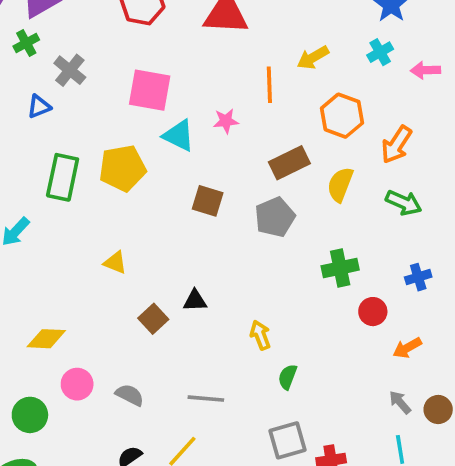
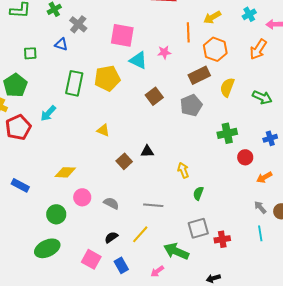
blue triangle: (39, 107) -> (61, 44), turned 40
orange hexagon: (342, 116) -> (215, 49), moved
orange arrow: (396, 145) -> (258, 49), moved
brown square: (208, 201) -> (154, 96), turned 36

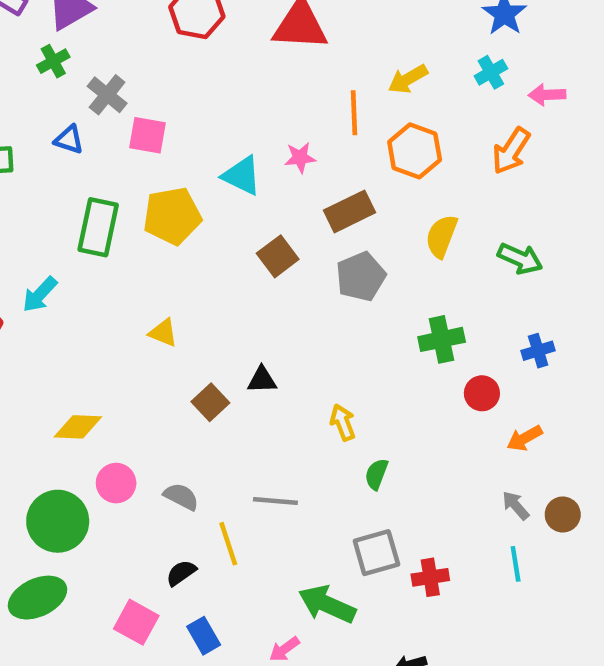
pink square: (122, 35) -> (147, 135), moved, size x0.7
brown rectangle: (199, 75) -> (349, 211), moved
green circle: (56, 214) -> (58, 521), size x1.4
yellow line: (140, 234) -> (228, 544), moved, turned -60

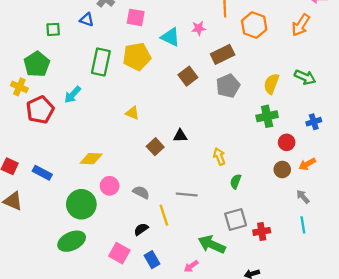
pink square: (147, 135) -> (136, 17), moved
yellow semicircle: (442, 236) -> (271, 84), moved
brown circle: (563, 514) -> (282, 170), moved

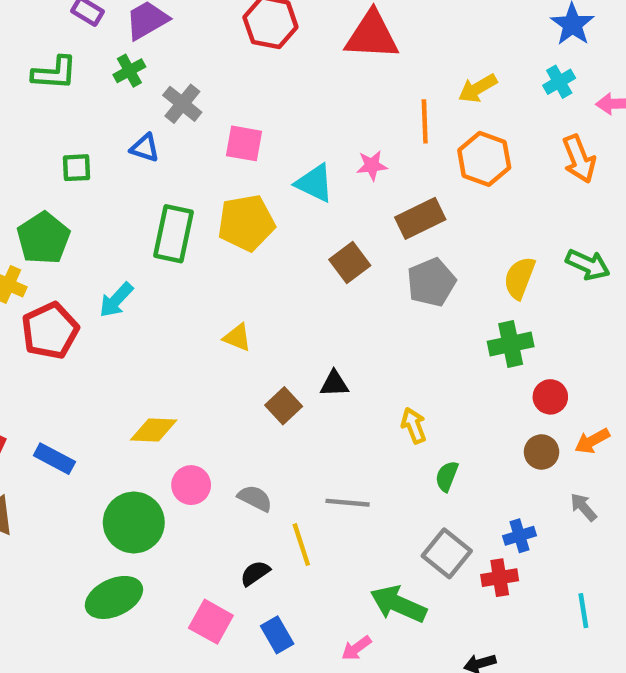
orange arrow: (301, 25) -> (579, 159), turned -55
blue cross: (314, 122) -> (519, 536), moved
gray square: (236, 219) -> (447, 553), turned -35
cyan line: (303, 225) -> (583, 611), moved

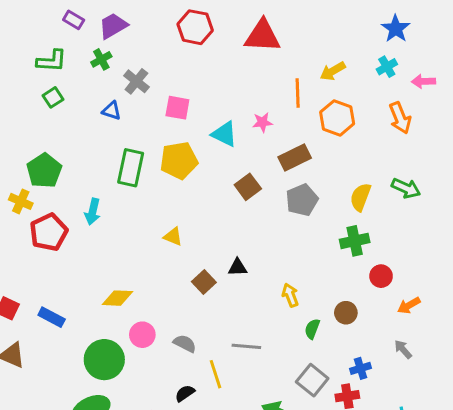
green square: (76, 168) -> (53, 97), moved, turned -30
cyan arrow: (116, 300) -> (93, 212), turned -30
brown circle: (542, 452) -> (346, 313), moved

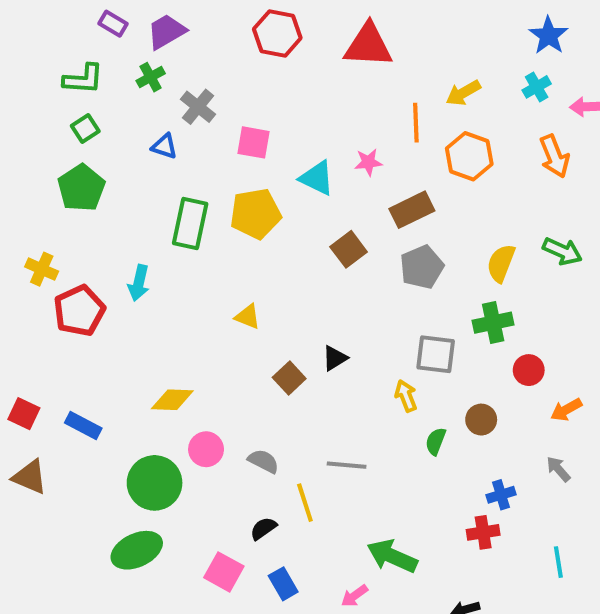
green pentagon: (44, 171) -> (81, 188), moved
black triangle: (238, 267) -> (335, 358), turned -30
gray square: (312, 380) -> (436, 354), moved, turned -32

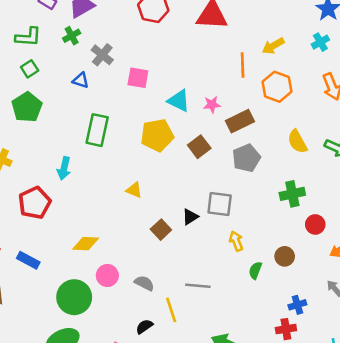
pink star: (368, 162) -> (212, 105), moved
yellow pentagon: (255, 214) -> (157, 135), moved
yellow semicircle: (501, 263) -> (297, 142), moved, turned -50
red pentagon: (79, 311) -> (35, 203), moved
gray square: (436, 354) -> (220, 204), moved

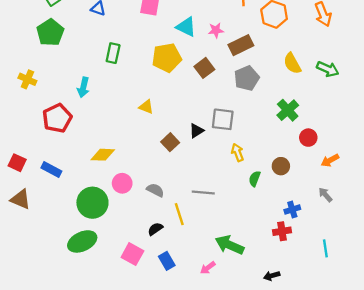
green rectangle: (97, 130) -> (113, 53), size x0.7
green cross: (292, 194) -> (288, 110), turned -30

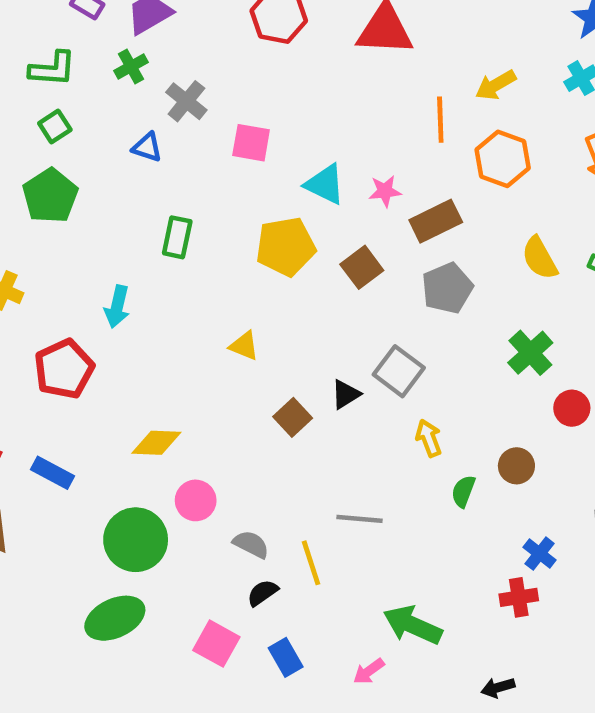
gray square: (223, 119) -> (399, 371), turned 30
gray semicircle: (155, 190) -> (251, 544), moved
blue cross: (292, 210) -> (540, 554), turned -35

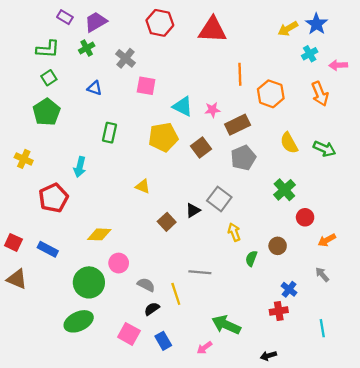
yellow arrow: (496, 85) -> (288, 29), moved
gray cross: (186, 101) -> (126, 58), moved

